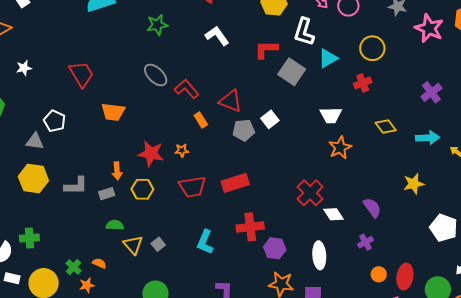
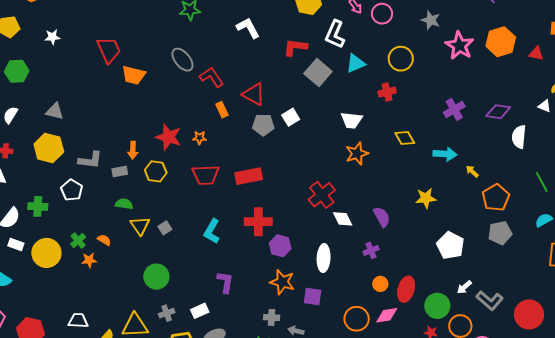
orange trapezoid: (113, 112) -> (134, 75), moved
white pentagon: (55, 121) -> (72, 190), moved

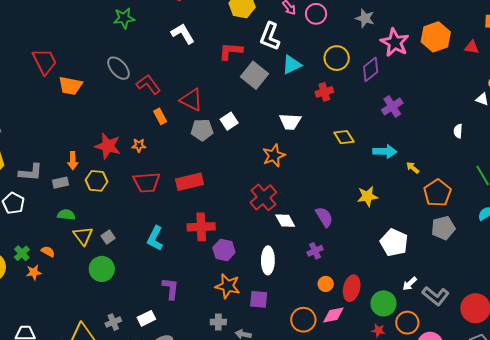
purple diamond: (498, 112) -> (371, 69), moved, turned -45
white semicircle: (519, 137) -> (458, 131), size x0.6
orange star: (357, 154) -> (274, 155), moved
green circle: (156, 277) -> (102, 269), moved

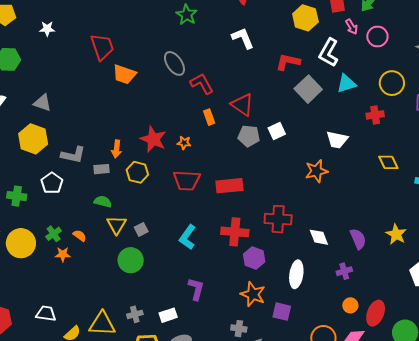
green star: (124, 18) -> (187, 15), turned 30
yellow star: (367, 196) -> (396, 234), moved, turned 30
red cross: (263, 197) -> (278, 219), moved, turned 36

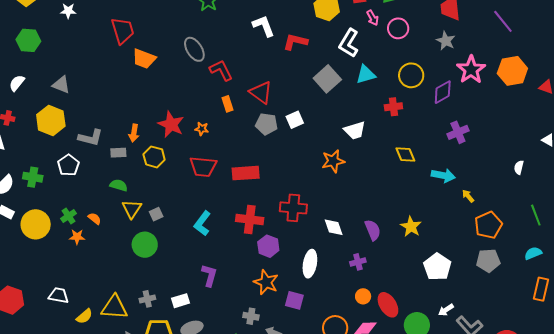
red L-shape: (288, 62) -> (295, 42), moved
white trapezoid: (337, 140) -> (355, 130), turned -30
red ellipse: (376, 313) -> (388, 305), turned -55

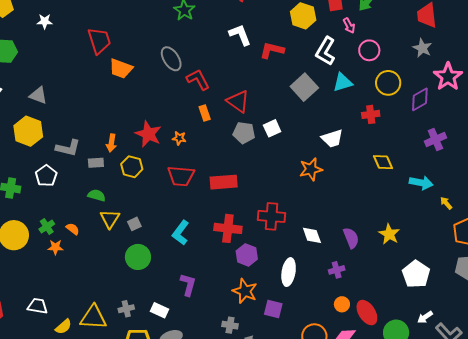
pink circle: (398, 28) -> (369, 50), moved
green circle: (145, 245) -> (138, 257), moved
white rectangle: (181, 301) -> (159, 310), turned 42

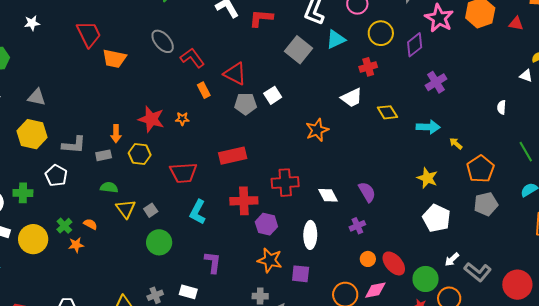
white trapezoid: (332, 138) -> (352, 98), moved
red trapezoid: (181, 176) -> (183, 173), moved
yellow star: (389, 234) -> (427, 178), moved

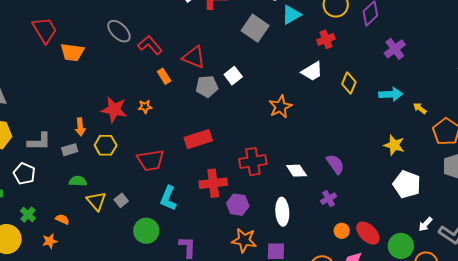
yellow diamond: (387, 112) -> (349, 83), turned 60
green cross: (64, 226) -> (28, 215), moved
green circle: (159, 242) -> (146, 231), moved

